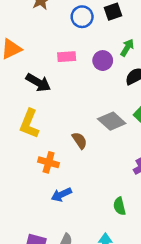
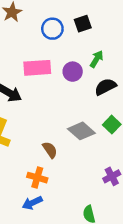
pink rectangle: (67, 57) -> (37, 68), size x1.5
orange cross: (49, 162) -> (37, 178), moved

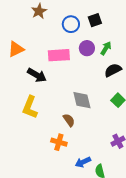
purple circle: (73, 72) -> (87, 48), moved
gray diamond: (81, 131) -> (82, 100), moved, turned 35
blue arrow: (32, 203) -> (83, 162), moved

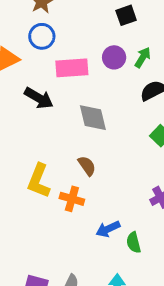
blue circle: (71, 24) -> (42, 36), moved
gray diamond: (82, 100) -> (93, 118), moved
yellow L-shape: (30, 107) -> (39, 181), moved

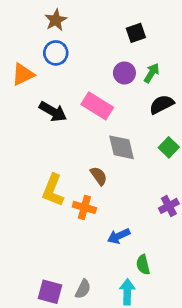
pink rectangle: (72, 68) -> (97, 106), moved, turned 36
gray diamond: (93, 118) -> (122, 147), moved
green semicircle: (134, 242) -> (143, 265), moved

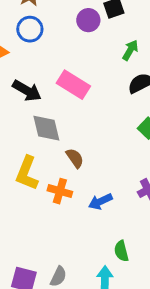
purple circle: (124, 73) -> (88, 20), moved
gray diamond: (122, 147) -> (46, 128), moved
blue arrow: (119, 236) -> (100, 202), moved

